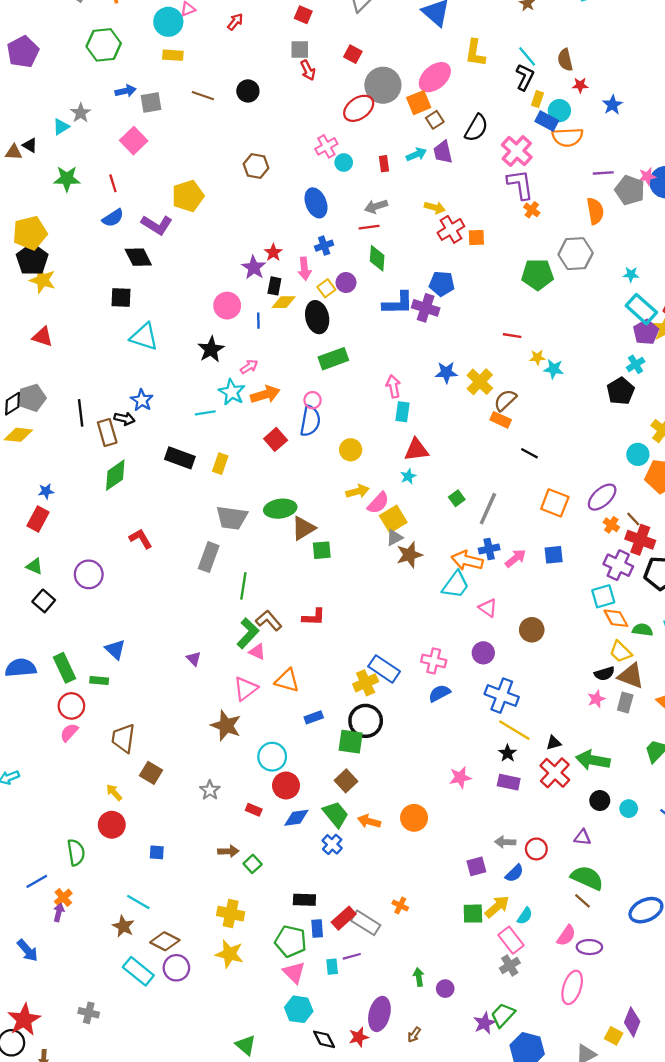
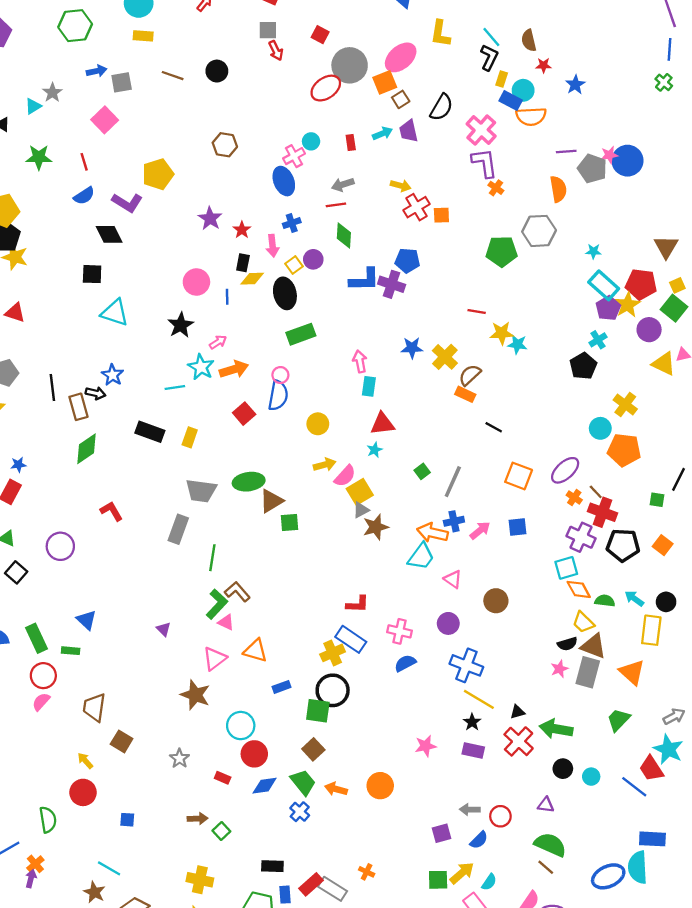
pink cross: (326, 146) -> (294, 156), moved
purple star: (254, 268) -> (210, 218), moved
yellow star: (538, 357) -> (502, 333), size x1.5
red L-shape: (314, 617) -> (358, 604), moved
gray rectangle: (625, 702) -> (588, 672), size x1.5

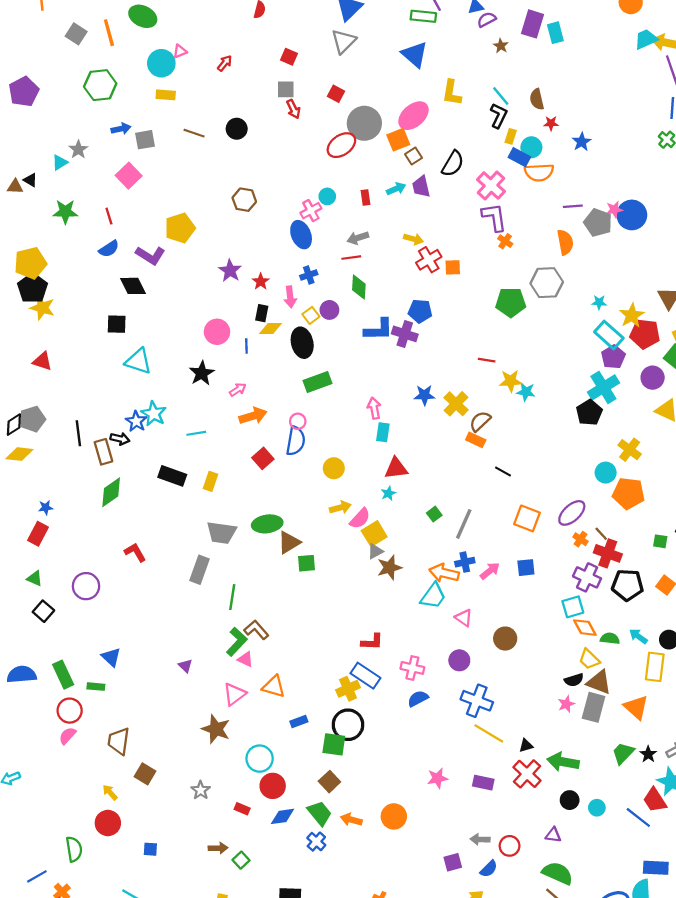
yellow star: (627, 305) -> (632, 315), moved
cyan cross: (598, 340) -> (603, 387), size x1.8
cyan star: (201, 367) -> (154, 414), moved
black star: (472, 722) -> (648, 754), moved

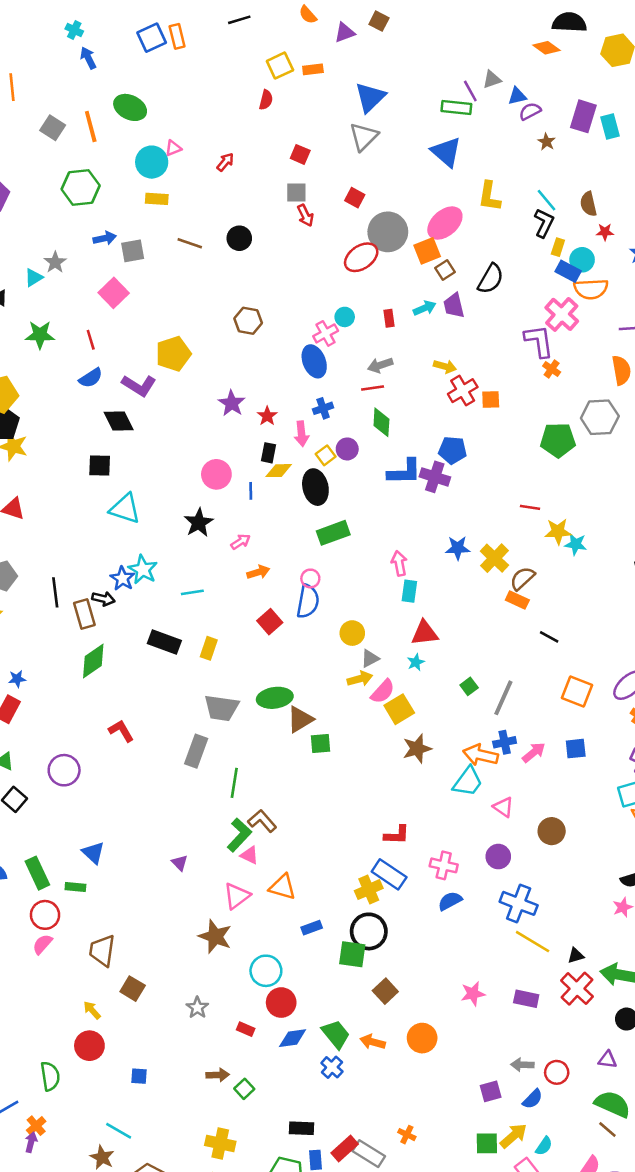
pink cross: (491, 185) -> (562, 314), moved
orange arrow: (253, 416) -> (258, 572), size x0.7
gray triangle: (375, 551) -> (370, 658), moved
brown square: (329, 782) -> (385, 991), moved

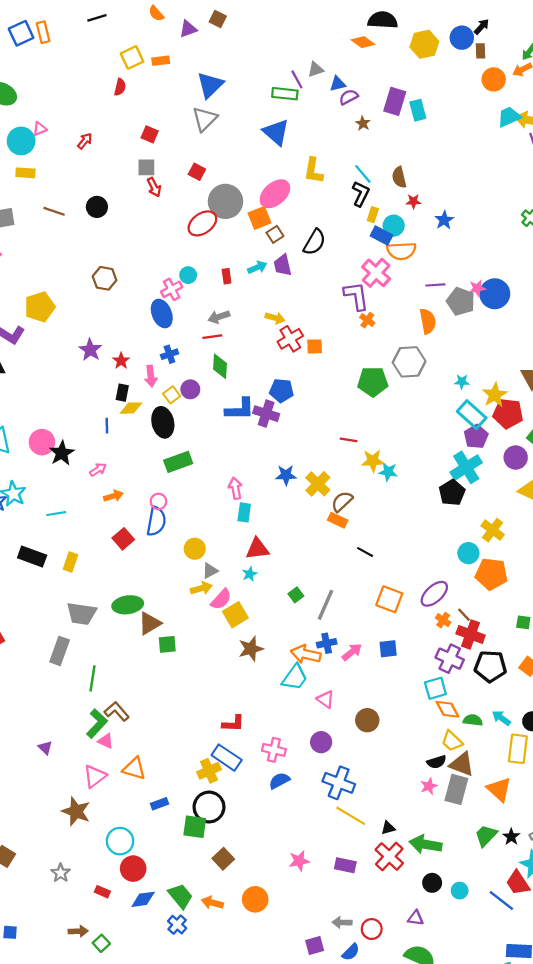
pink circle: (216, 474) -> (42, 442), moved

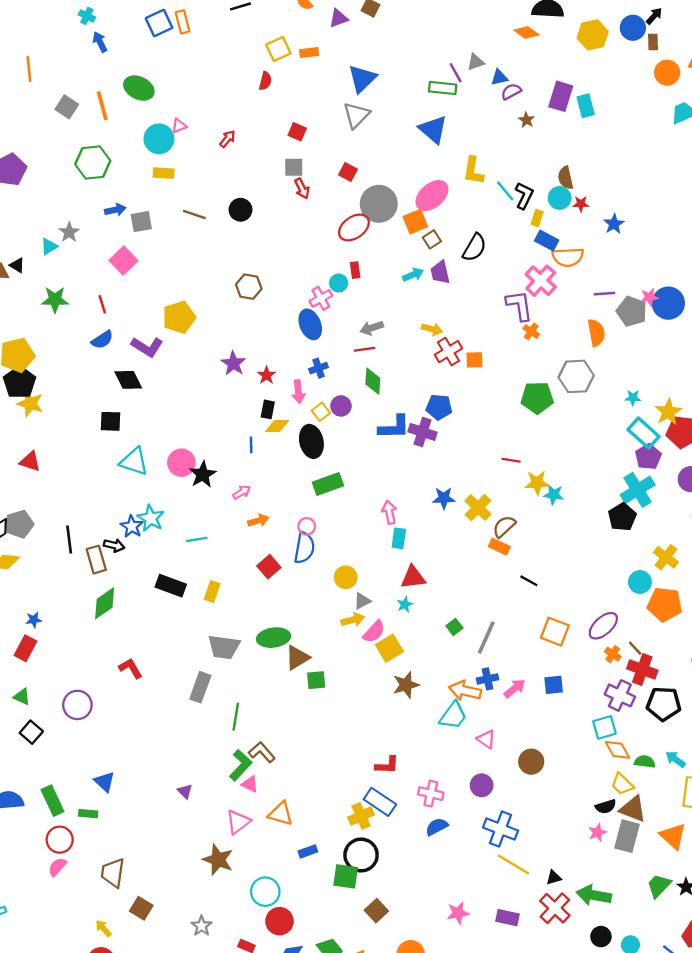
cyan line: (363, 174) -> (505, 191), moved
cyan circle: (394, 226) -> (560, 198), moved
red rectangle: (227, 276) -> (355, 270), moved

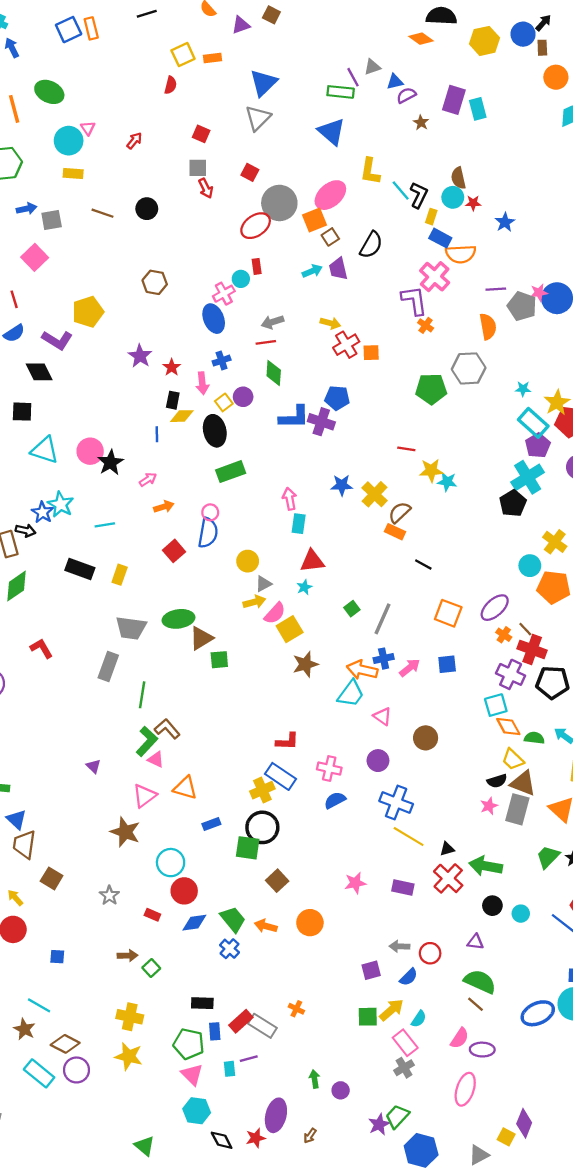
pink triangle: (179, 126) -> (88, 128), turned -42
blue triangle: (105, 782) -> (16, 819), moved

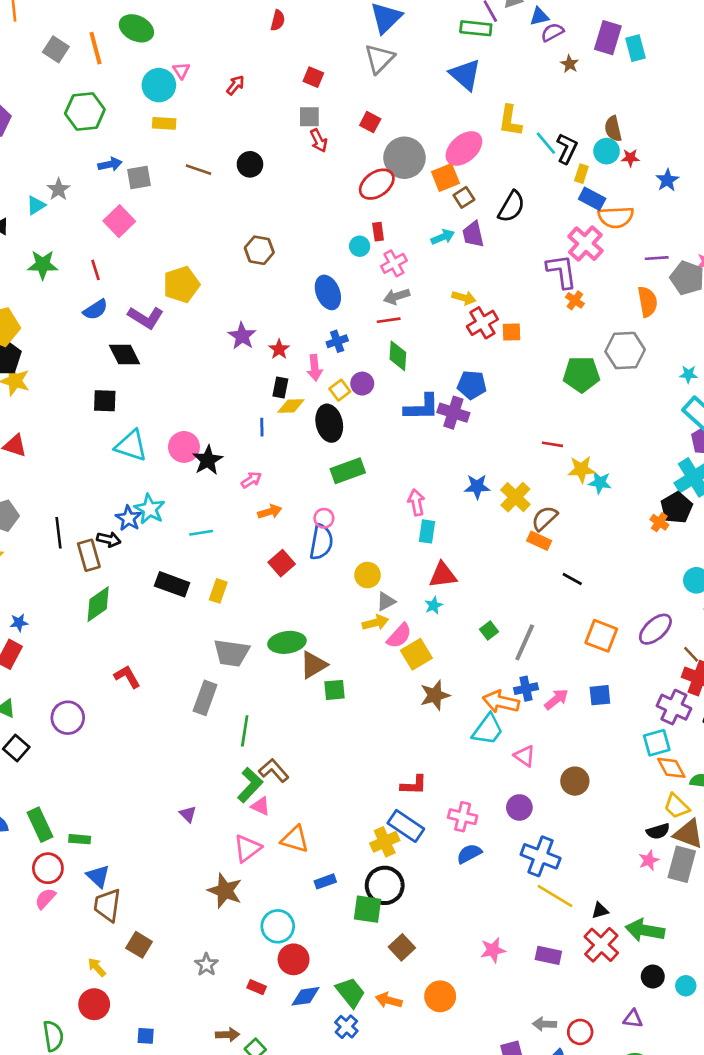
pink cross: (224, 294) -> (394, 263), moved
orange cross: (504, 635) -> (659, 522), moved

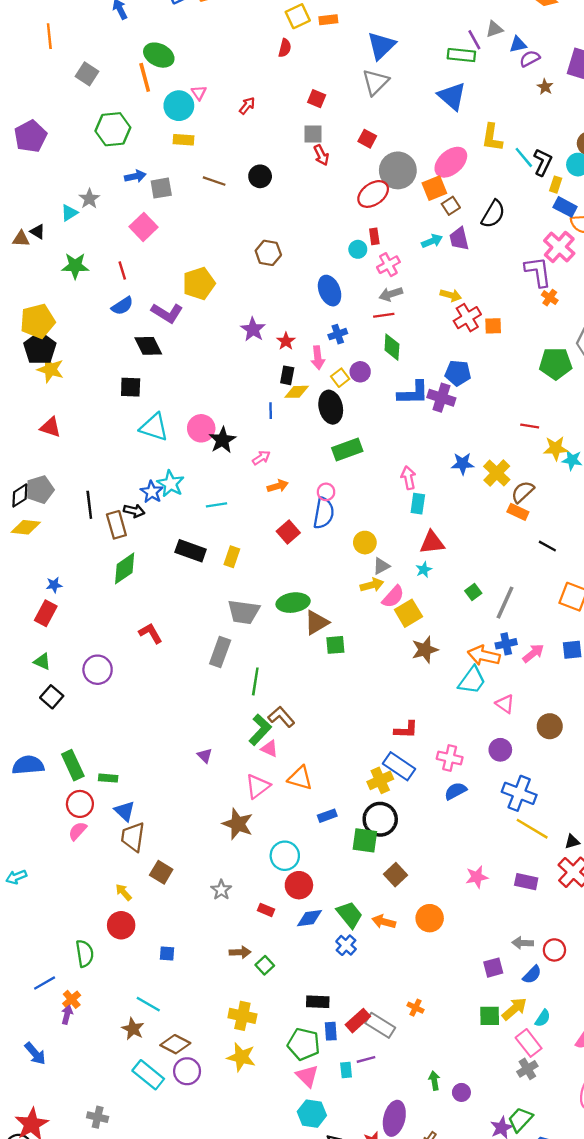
orange line: (95, 48) -> (145, 77), moved

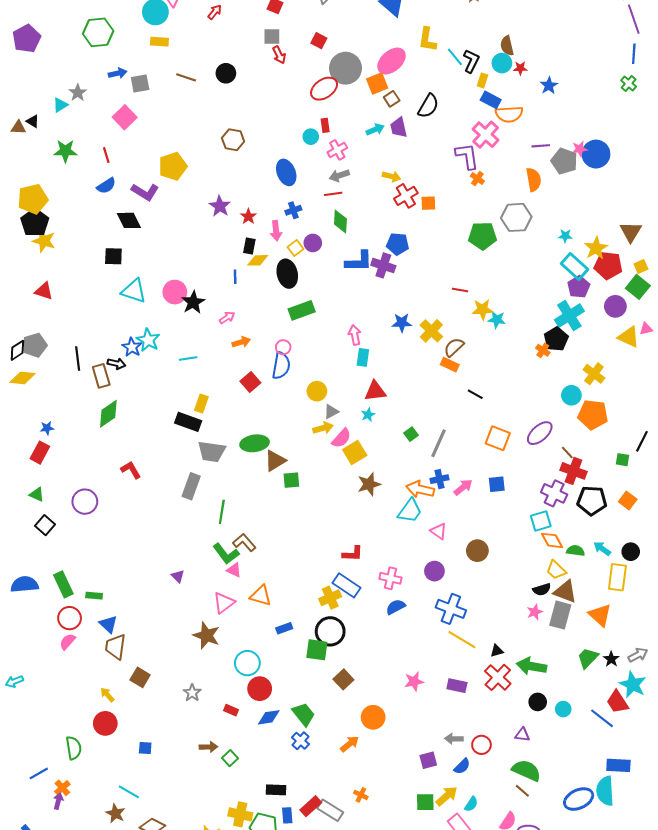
black rectangle: (191, 551) -> (188, 422), moved
green L-shape: (260, 730) -> (226, 554), turned 100
orange arrow: (384, 922) -> (350, 744), moved, turned 126
yellow cross: (242, 1016) -> (240, 814), moved

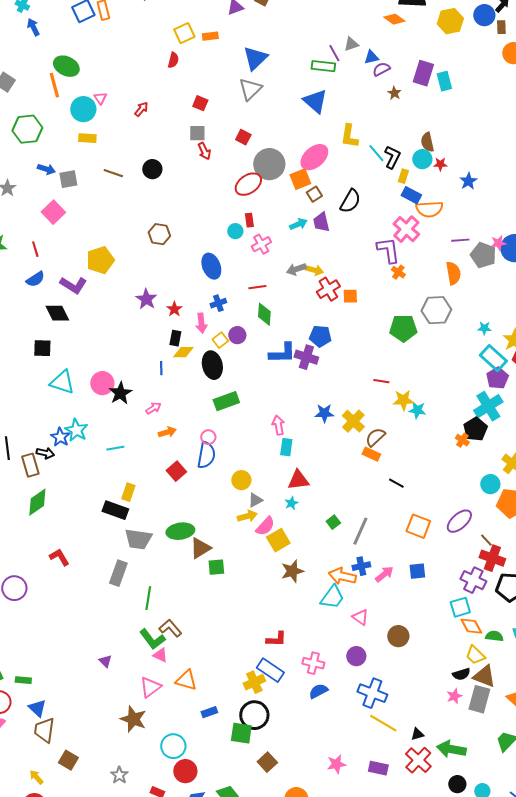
blue arrow: (118, 73) -> (46, 169), turned 30
gray arrow: (339, 175) -> (296, 269), moved

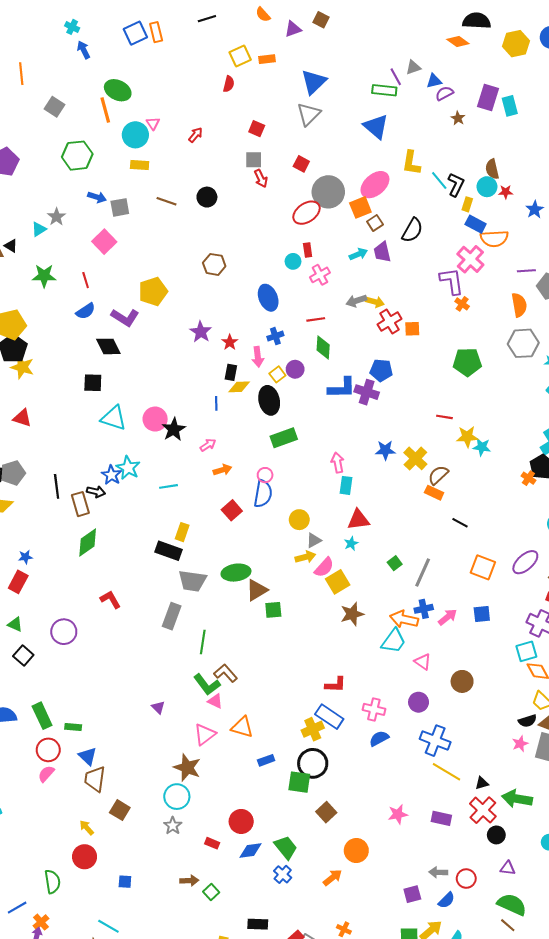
gray hexagon: (436, 310) -> (523, 343), moved
cyan circle: (173, 746) -> (177, 797), moved
black circle: (457, 784) -> (496, 835), moved

